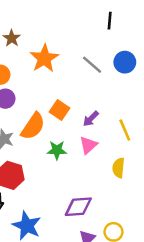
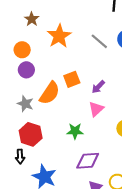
orange square: (59, 110) -> (72, 79), turned 35
green star: (57, 150) -> (75, 131), moved

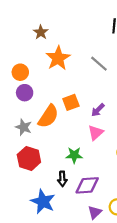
brown star: (32, 19) -> (41, 32), moved
black arrow: (20, 157) -> (62, 179), moved

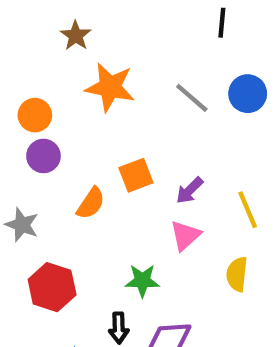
orange star: (58, 58) -> (110, 87), turned -30
orange semicircle: (48, 116) -> (91, 203), size x0.7
gray star: (24, 127) -> (22, 225), moved

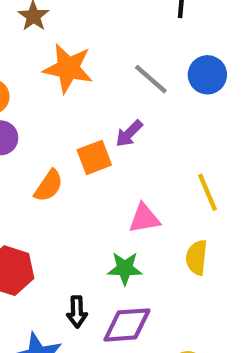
purple arrow: (190, 190) -> (129, 134), moved
pink triangle: (185, 235) -> (144, 218), turned 32
green star: (142, 281) -> (125, 268), moved

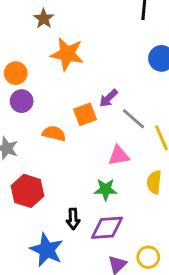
gray line: (151, 79) -> (134, 119), moved
orange semicircle: (49, 186) -> (54, 134), turned -110

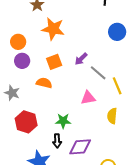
orange square: (85, 114) -> (54, 62), moved
green star: (106, 189) -> (63, 121), moved

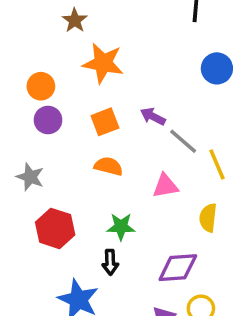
purple arrow: (81, 59) -> (153, 116), turned 72
orange semicircle: (44, 83) -> (108, 166), moved
purple diamond: (80, 147) -> (178, 268), moved

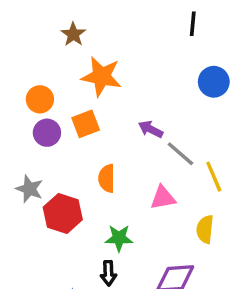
orange square: (105, 122) -> (86, 124), moved
orange semicircle: (108, 166) -> (107, 178), turned -104
red hexagon: (55, 228) -> (63, 213), moved

